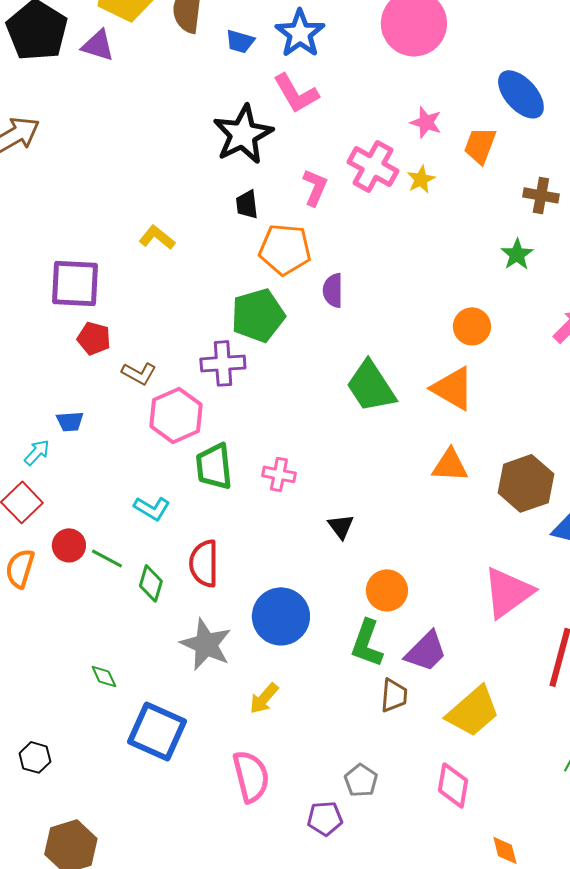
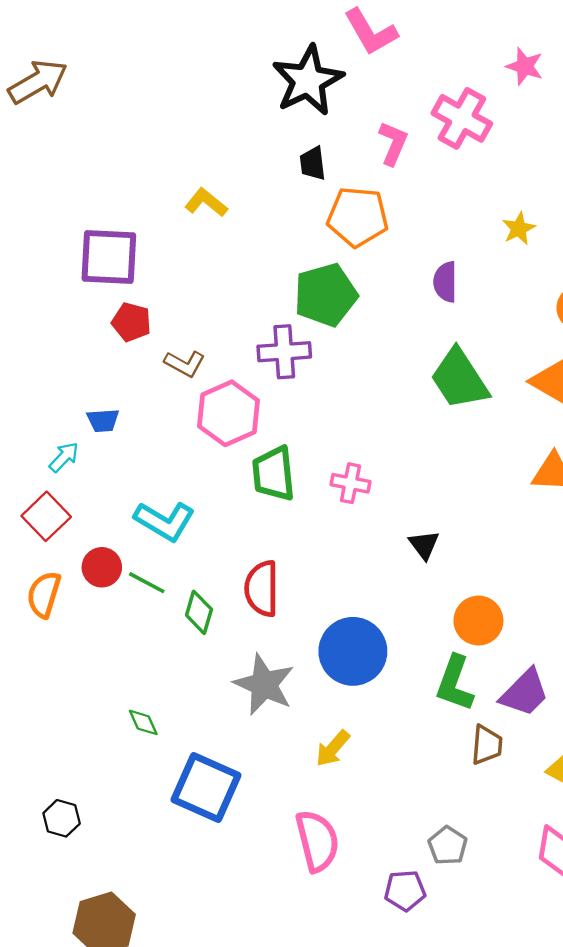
yellow star: (421, 179) -> (519, 229), moved
purple semicircle: (333, 290) -> (445, 282), moved
cyan L-shape: (152, 508) -> (165, 521), moved, size x1.4

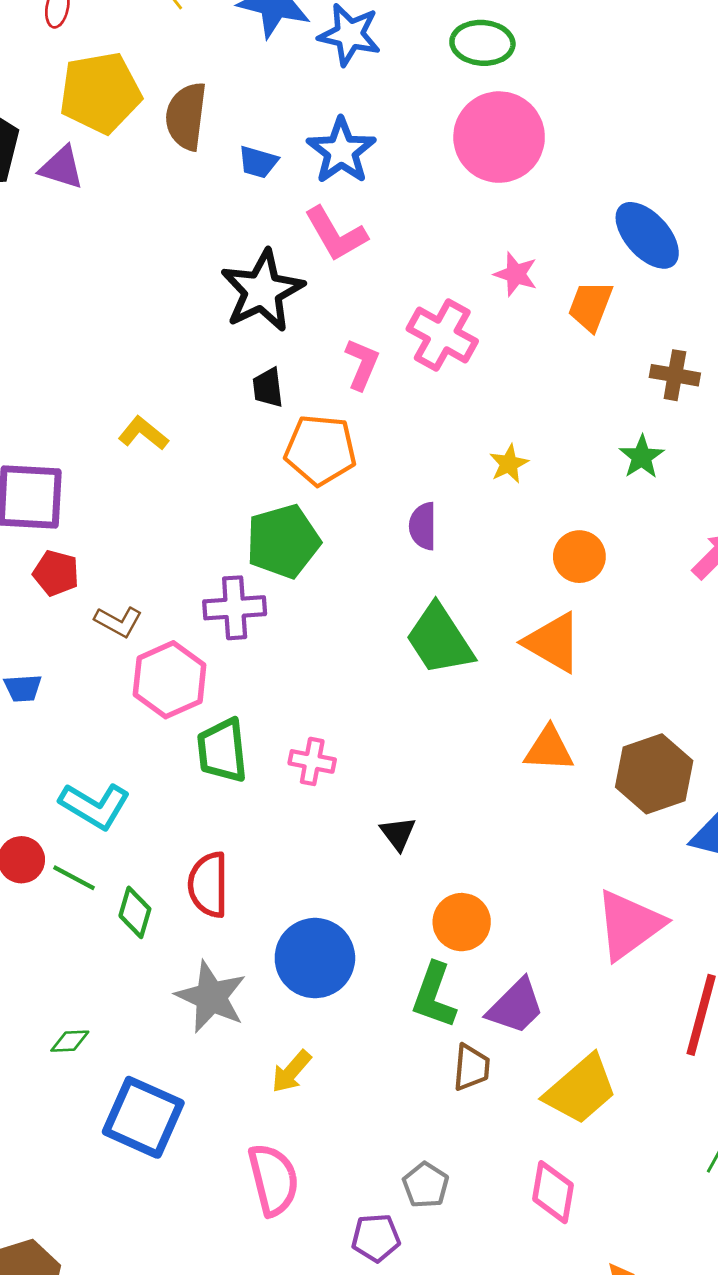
green diamond: (143, 722) -> (70, 1041), turned -68

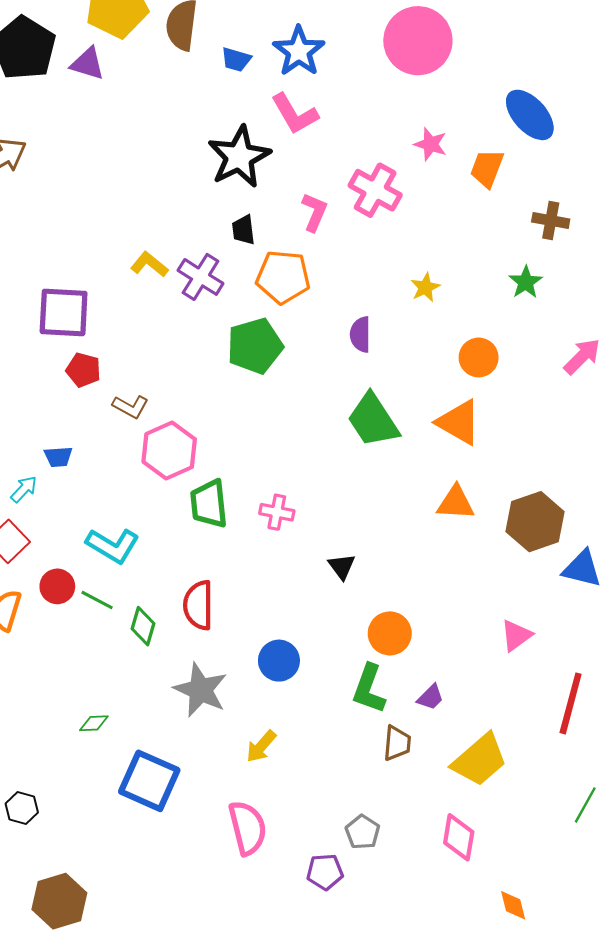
purple cross: (235, 608) -> (201, 277), moved, turned 36
pink triangle: (629, 925) -> (516, 636), size x0.6
blue circle: (315, 958) -> (279, 661), size x0.7
purple trapezoid: (516, 1007) -> (431, 697), size x0.6

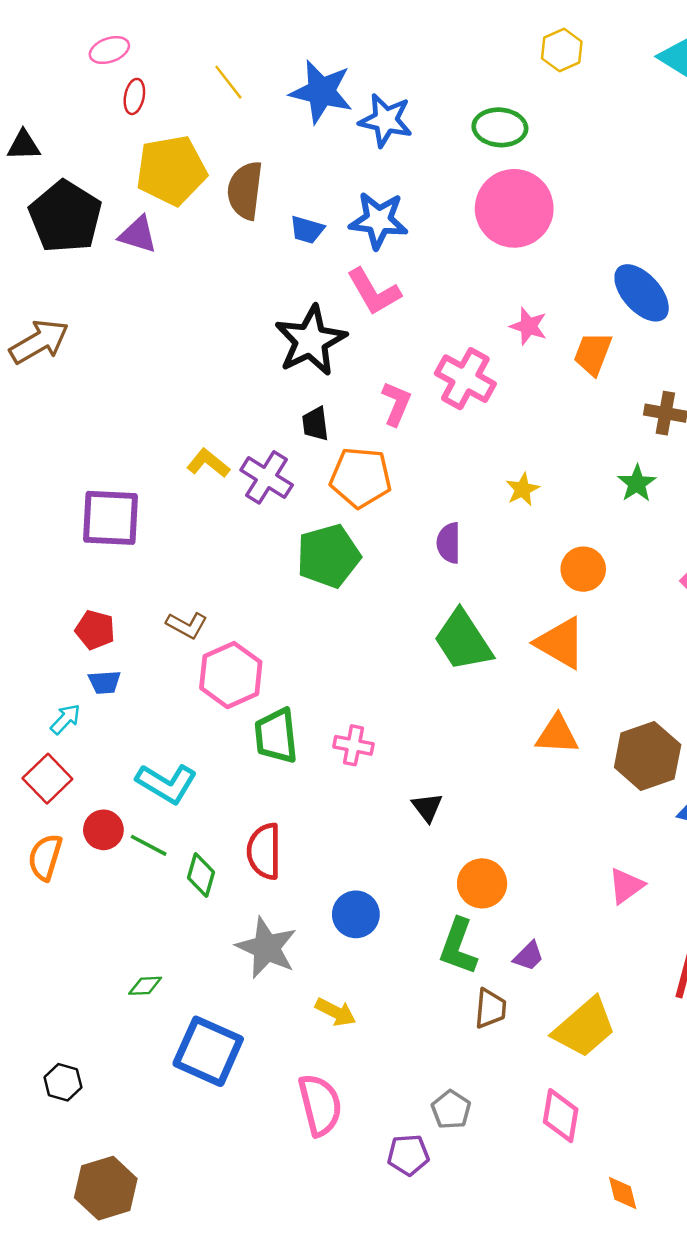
blue star: (299, 51) -> (378, 220), turned -30
red pentagon: (83, 370) -> (95, 630), moved
yellow arrow: (261, 746) -> (336, 1012), turned -104

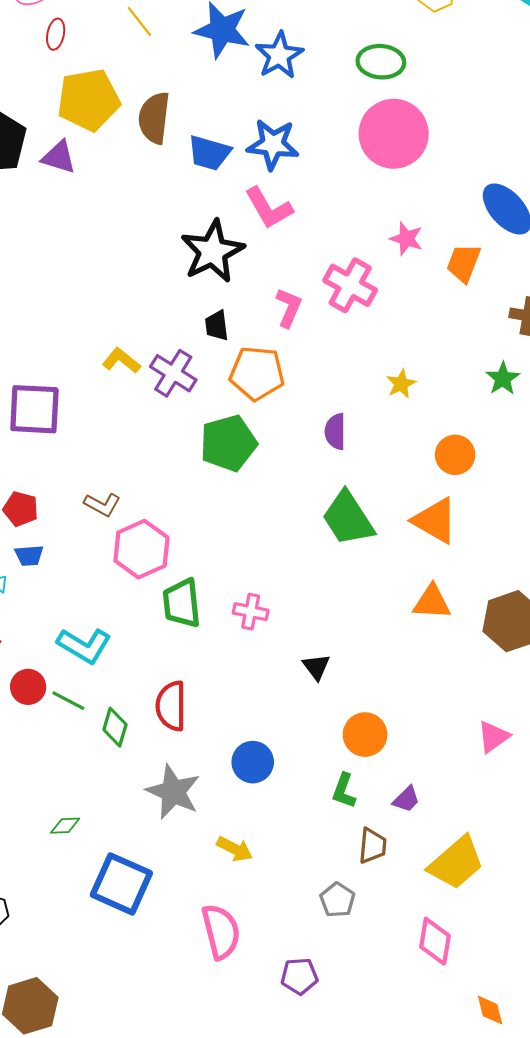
blue star: (386, 120) -> (279, 55), turned 30
blue trapezoid: (307, 230) -> (209, 153), size x1.4
green L-shape: (458, 947) -> (344, 791), size x0.7
gray pentagon: (451, 1110) -> (337, 900), moved

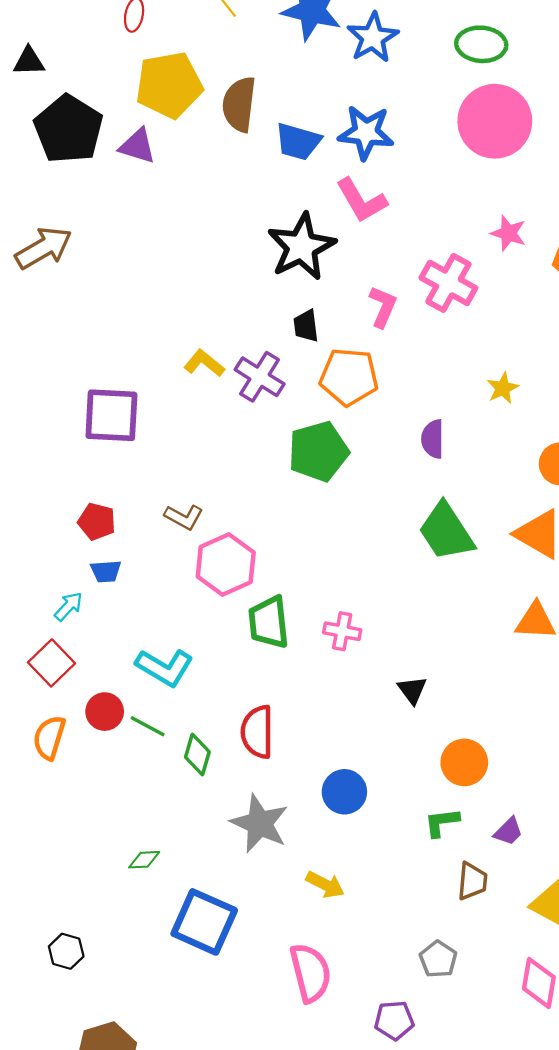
green L-shape: (344, 791) -> (442, 822), turned 63
gray pentagon: (337, 900) -> (438, 959), moved

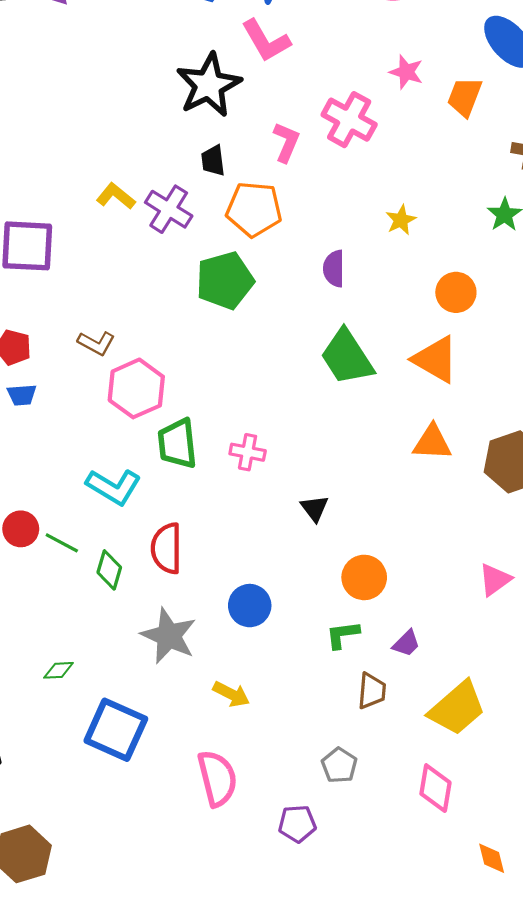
cyan L-shape: (165, 667) -> (114, 487), moved

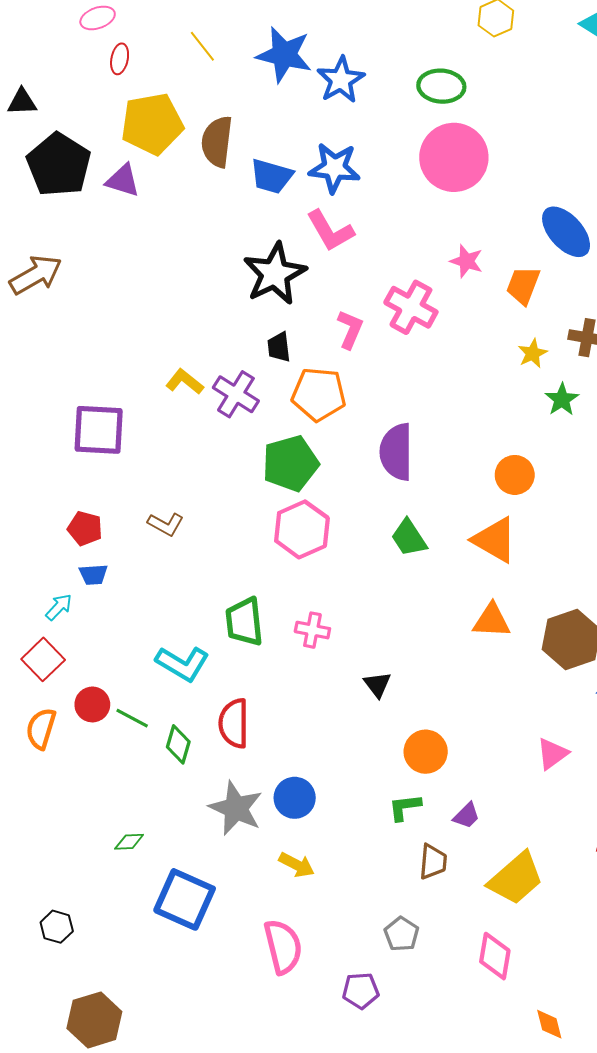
yellow star: (401, 220) -> (533, 353), moved
purple semicircle: (334, 269) -> (396, 452), size x1.6
green trapezoid: (347, 357) -> (409, 538), size x0.7
pink hexagon: (136, 388) -> (302, 529), moved
blue circle: (250, 606) -> (295, 798), moved

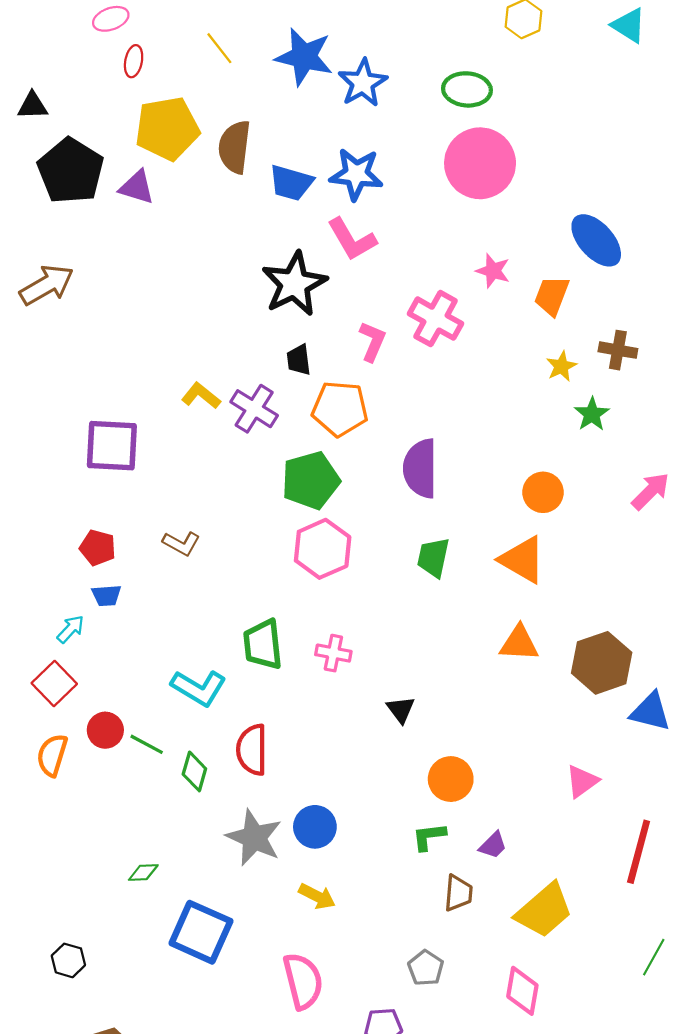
green trapezoid: (409, 538) -> (433, 557), turned 45

